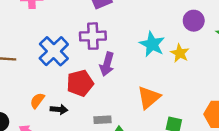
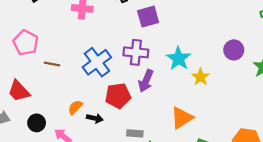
cyan star: (152, 44) -> (178, 59), moved
yellow star: (180, 53) -> (201, 77), moved

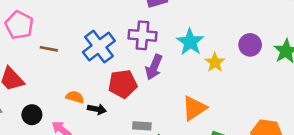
purple circle: (234, 50) -> (250, 45), moved
orange semicircle: (75, 107) -> (75, 97), turned 63

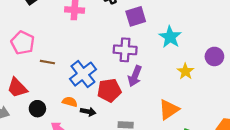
cyan star: (190, 42) -> (170, 37), moved
blue cross: (99, 46) -> (83, 74), moved
black circle: (32, 115) -> (37, 109), moved

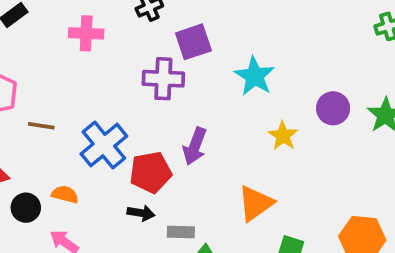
purple cross: (125, 50) -> (163, 79), moved
orange semicircle: (70, 102) -> (65, 194), moved
black arrow: (88, 112) -> (141, 213), moved

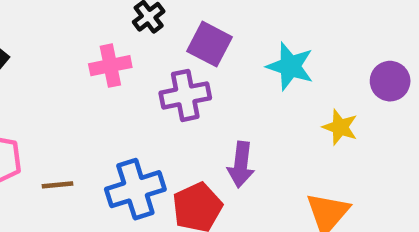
pink cross: (86, 33) -> (110, 66), moved
purple square: (193, 42) -> (210, 44), turned -30
blue cross: (104, 145) -> (135, 189), turned 36

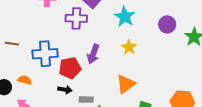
purple circle: (390, 81) -> (167, 24), moved
yellow star: (340, 127) -> (129, 47), moved

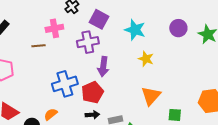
brown line: (12, 44) -> (38, 46), moved
purple arrow: (93, 54) -> (103, 67), moved
orange semicircle: (25, 80) -> (51, 114), turned -40

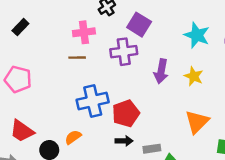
cyan star: (135, 30) -> (197, 35), moved
brown line: (38, 46) -> (77, 58), moved
purple arrow: (103, 67) -> (161, 71), moved

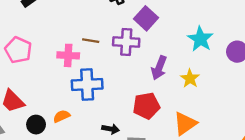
pink cross: (84, 32) -> (68, 55), moved
brown line: (77, 58) -> (91, 41), moved
red pentagon: (126, 113) -> (146, 106), moved

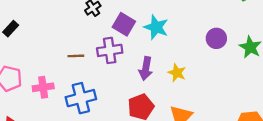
cyan star: (200, 39) -> (156, 27), moved
pink cross: (68, 55) -> (43, 87), moved

